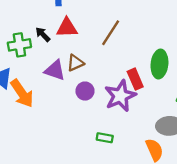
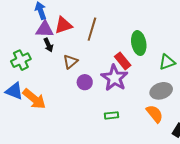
red triangle: (67, 28) -> (63, 25), moved
black arrow: (43, 34) -> (48, 45), moved, turned -144
purple triangle: (55, 70) -> (45, 29), moved

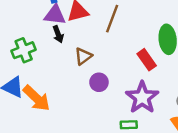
purple star: (114, 78) -> (142, 97), moved

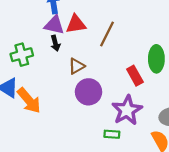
purple circle: (99, 82) -> (88, 92), size x1.5

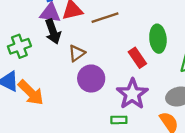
brown line: (107, 34) -> (105, 18), turned 50
black arrow: (55, 43) -> (53, 32), size x1.5

